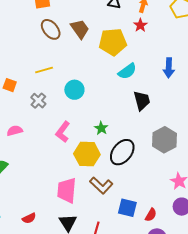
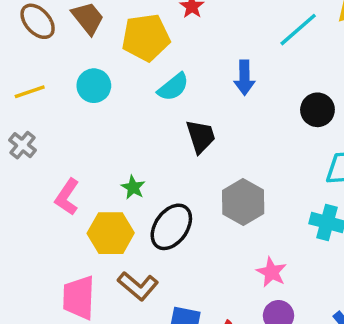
cyan circle: (74, 90) -> (94, 86), moved

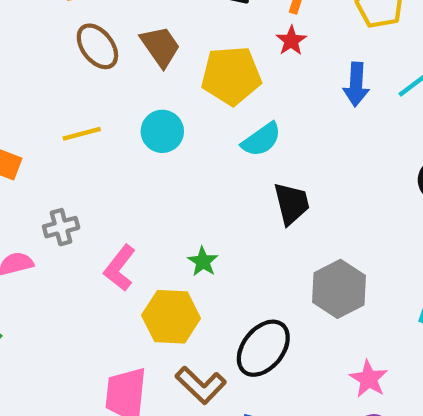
blue arrow: (244, 78) -> (356, 84), moved
gray cross: (22, 145) -> (61, 227), moved, turned 32
black ellipse: (171, 227) -> (263, 348), moved

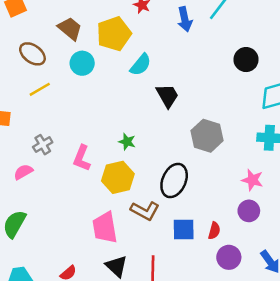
brown ellipse: (97, 46) -> (32, 54), moved
cyan circle: (162, 131) -> (82, 63), moved
pink star: (369, 379) -> (252, 180), moved

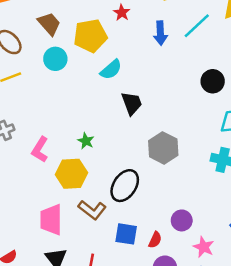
pink star: (252, 180) -> (204, 247), moved
purple circle: (249, 211) -> (182, 220), moved

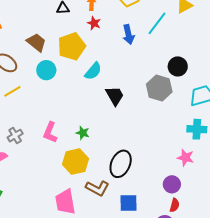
gray hexagon: (163, 148) -> (159, 88), moved
pink L-shape: (40, 150) -> (50, 132), moved
red semicircle: (155, 240) -> (175, 205), moved
pink star: (204, 247) -> (186, 158), moved

